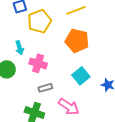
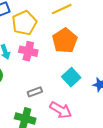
orange pentagon: (77, 41) -> (65, 41), turned 30
pink cross: (38, 63) -> (28, 51), moved

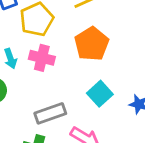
gray rectangle: (35, 92) -> (50, 113), size x1.5

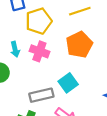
cyan square: (100, 94) -> (68, 83), moved

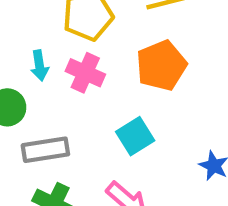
gray rectangle: (41, 95) -> (45, 150), moved

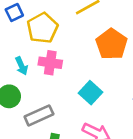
orange pentagon: (161, 66) -> (112, 44), moved

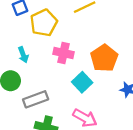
orange pentagon: (112, 44) -> (104, 58), moved
pink cross: (50, 63) -> (64, 53), moved

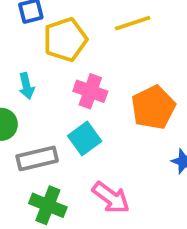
cyan square: (82, 82) -> (85, 139), moved

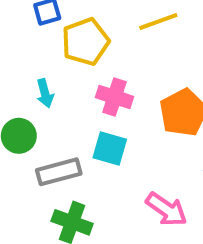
cyan square: (85, 139) -> (110, 149), turned -36
pink arrow: (111, 198) -> (166, 209), moved

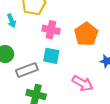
cyan arrow: (45, 93) -> (11, 21), moved

